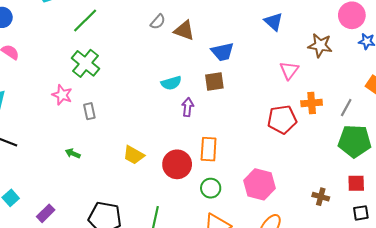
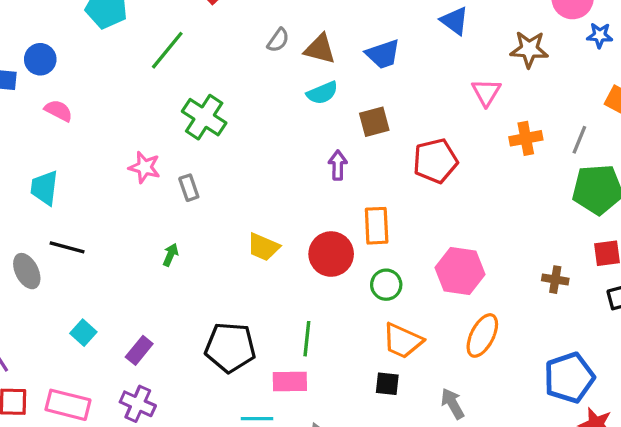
blue trapezoid: (223, 52) -> (383, 54), moved
green cross: (86, 63) -> (204, 117), moved
cyan semicircle: (171, 83) -> (322, 93), moved
red pentagon: (282, 120) -> (435, 161), moved
green arrow: (73, 153) -> (170, 255), turned 96

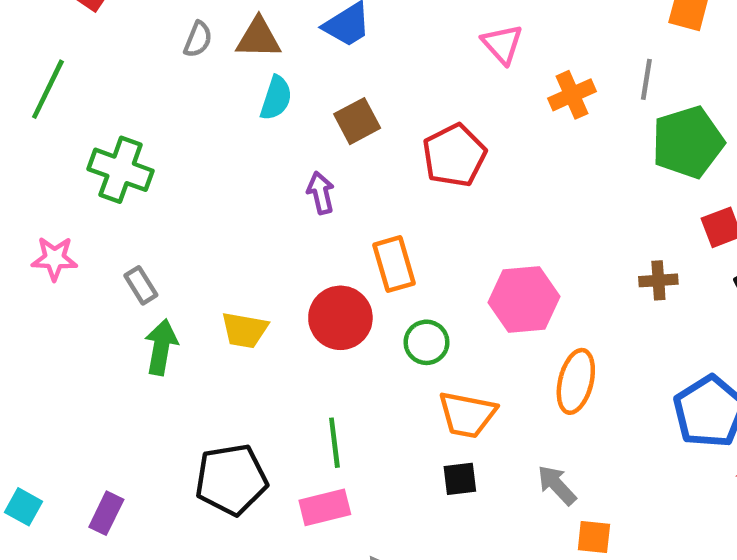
cyan semicircle: (322, 93) -> (276, 98), turned -36
gray rectangle: (189, 188) -> (141, 285), moved
green arrow: (170, 255) -> (161, 347), moved, size x1.6

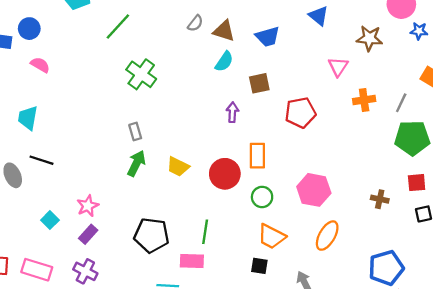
pink star: (54, 259) -> (88, 206), moved, turned 30

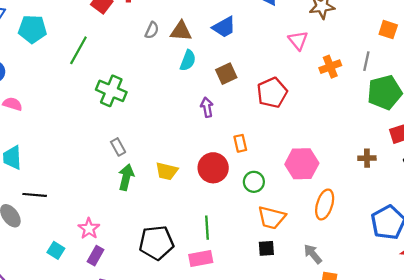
orange rectangle: (257, 156) -> (240, 143), size x0.7

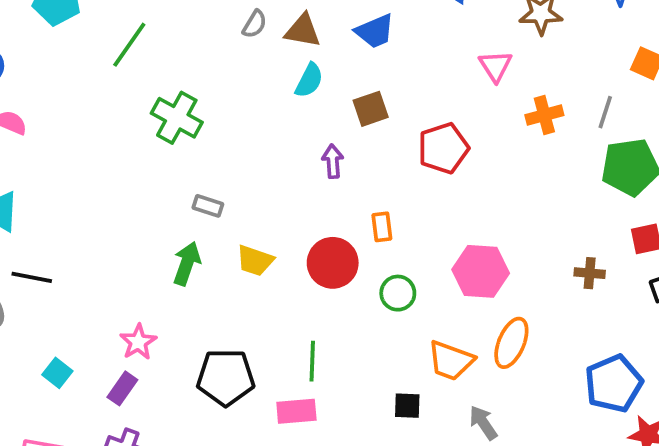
gray rectangle: (118, 147) -> (208, 206), moved, turned -49
orange trapezoid: (272, 218) -> (451, 361), moved
pink star: (89, 229) -> (138, 342), moved

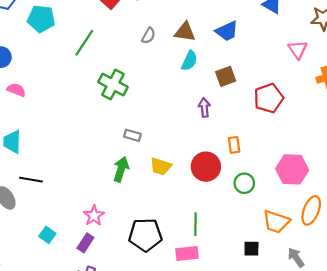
gray semicircle: (255, 24) -> (149, 36), moved

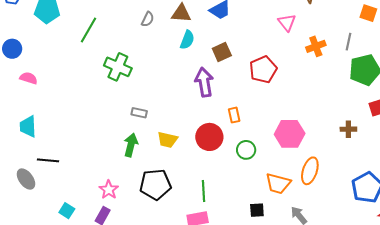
purple arrow: (204, 107) -> (204, 82), size x1.6
black pentagon: (145, 235) -> (155, 184), moved

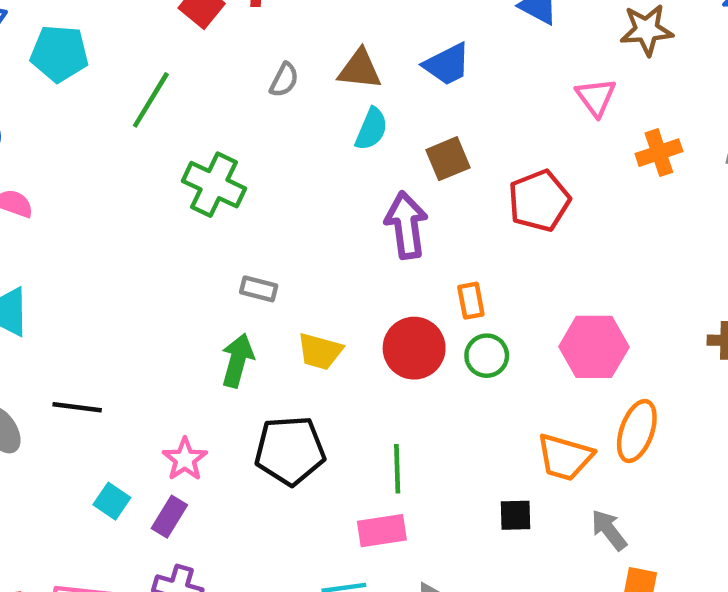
green circle: (246, 150) -> (487, 356), moved
black line: (48, 160) -> (77, 407), moved
cyan square: (67, 211) -> (112, 501), moved

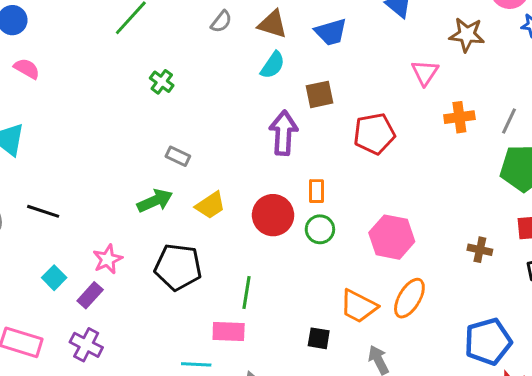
green cross: (214, 185) -> (162, 82), size x0.6
yellow trapezoid: (320, 351) -> (210, 205), turned -60
green arrow: (237, 360) -> (155, 201), turned 40

